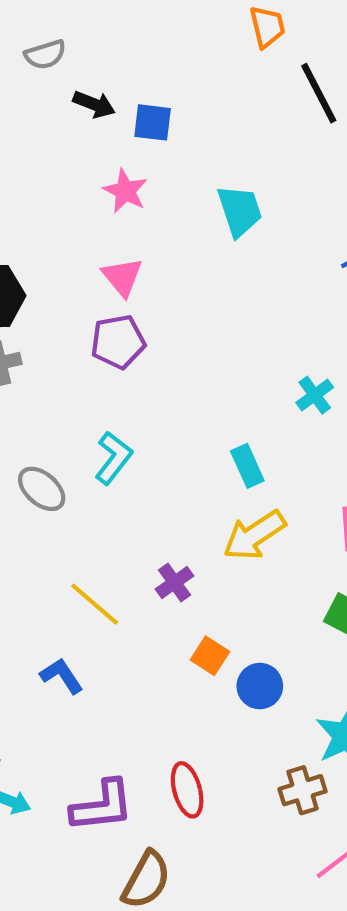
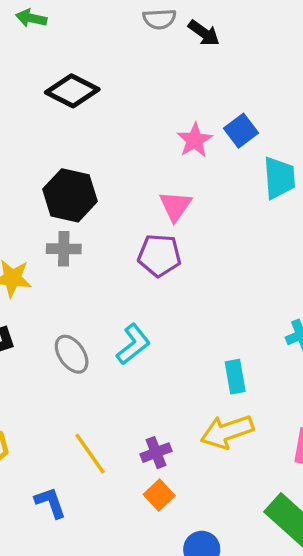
black arrow: (94, 104) -> (204, 33), moved
blue square: (153, 122) -> (241, 131), moved, turned 32
orange square: (210, 656) -> (159, 495), moved

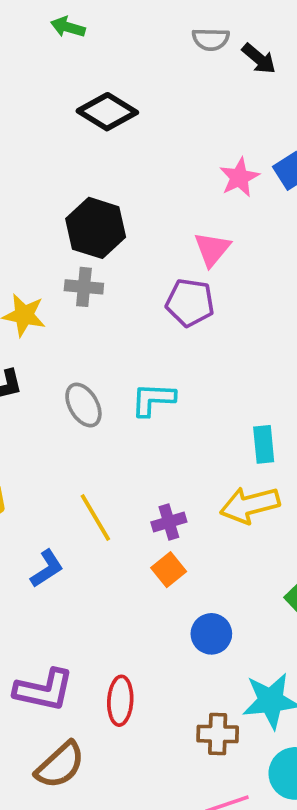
cyan L-shape: (133, 344) -> (153, 399), turned -144
blue L-shape: (50, 503) -> (47, 569), turned 72

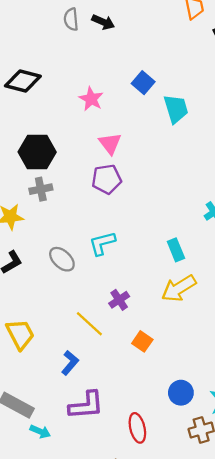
gray semicircle: (211, 39) -> (71, 19), turned 100
pink star: (239, 177) -> (91, 99), moved
purple cross: (169, 522) -> (119, 300), moved
blue circle: (211, 634) -> (181, 393), moved
purple L-shape: (44, 690) -> (86, 405), moved

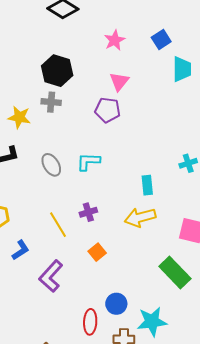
blue L-shape: (70, 363) -> (21, 250), moved
purple L-shape: (86, 405) -> (51, 276), moved, turned 120
red ellipse: (137, 428) -> (90, 322), moved

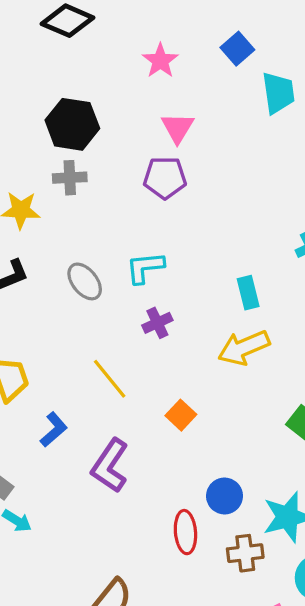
purple cross: (88, 212) -> (157, 323), moved

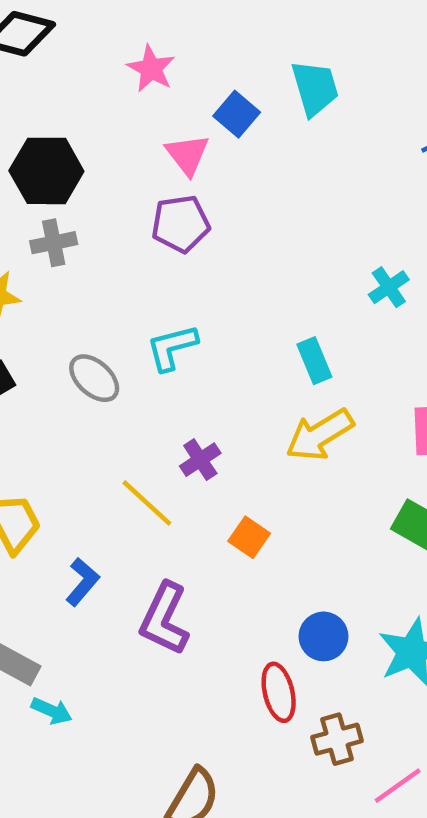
blue square: (237, 49) -> (237, 114), moved
purple cross: (157, 323) -> (200, 460), moved
brown cross: (245, 553) -> (337, 739), moved

